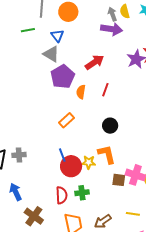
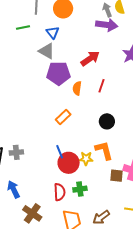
purple pentagon: (63, 77) -> (59, 73), turned 30

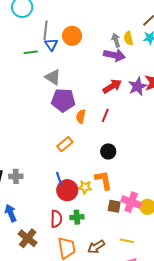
blue triangle: (53, 32) -> (51, 44), moved
red arrow: (90, 58) -> (112, 86), moved

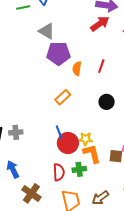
red arrow: (112, 86) -> (100, 24), moved
orange L-shape: (103, 180) -> (92, 154), moved

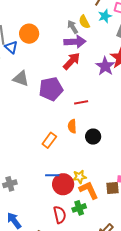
purple pentagon: (58, 53) -> (51, 89), moved
red line: (101, 66) -> (81, 102), turned 72
orange semicircle: (77, 69) -> (72, 126), moved
blue line: (59, 132) -> (52, 175), turned -56

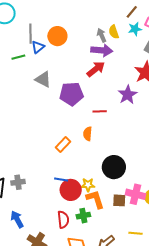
blue triangle: (11, 47) -> (38, 47), turned 32
purple star: (105, 66) -> (128, 95), moved
black circle: (93, 137) -> (114, 167), moved, size x1.5

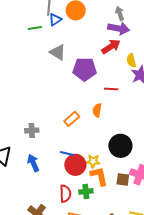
yellow semicircle: (114, 32) -> (131, 60), moved
gray cross: (18, 182) -> (32, 130), moved
blue arrow: (17, 219) -> (33, 163), moved

